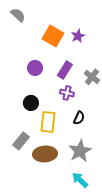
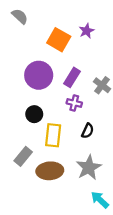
purple star: (78, 36) -> (86, 31), moved
purple circle: (35, 68) -> (39, 75), size x1.6
cyan arrow: (80, 180) -> (100, 200), moved

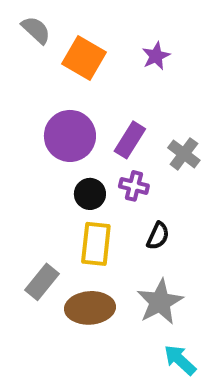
orange square: (59, 40) -> (84, 58), moved
black circle: (34, 114) -> (90, 194), moved

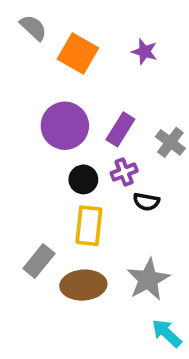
purple star: (156, 56) -> (144, 52), turned -30
purple cross: (134, 186) -> (124, 172), turned -35
black semicircle: (158, 236) -> (146, 202), moved, turned 75

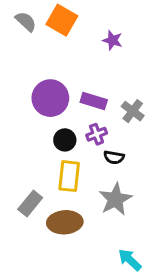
orange square: (78, 54) -> (62, 20), moved
purple rectangle: (120, 129) -> (94, 101), turned 75
gray star: (148, 279) -> (115, 199), moved

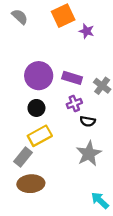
orange square: (62, 20) -> (63, 16), moved, turned 35
black circle: (65, 140) -> (36, 108), moved
yellow rectangle: (69, 176) -> (40, 136), moved, turned 55
brown ellipse: (65, 222) -> (31, 184), moved

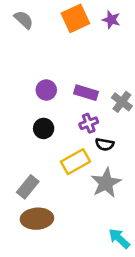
purple star: (87, 31) -> (111, 20), moved
purple circle: (39, 76) -> (46, 90), size x0.6
yellow rectangle: (40, 136) -> (75, 162), moved

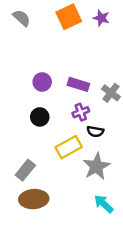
cyan arrow: (119, 239) -> (104, 204), moved

